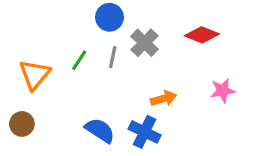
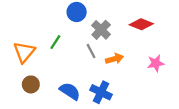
gray line: (113, 57) -> (91, 51), moved, turned -40
orange arrow: (164, 98) -> (114, 59), moved
brown circle: (22, 124) -> (31, 84), moved

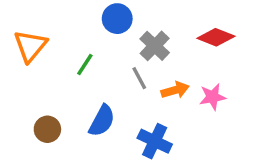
orange triangle: (24, 52) -> (30, 46), moved
pink star: (156, 63) -> (213, 97), moved
blue semicircle: (70, 91) -> (102, 121), moved, turned 85

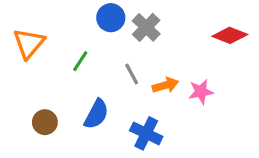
red diamond: (216, 37) -> (230, 35), moved
gray cross: (155, 46) -> (146, 27), moved

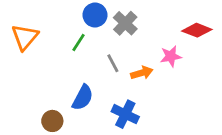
green line: (80, 61) -> (78, 43), moved
pink star: (201, 92) -> (171, 56), moved
brown circle: (45, 122) -> (52, 121), moved

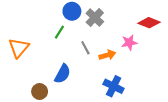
orange triangle: (25, 37) -> (19, 48), moved
blue cross: (125, 114) -> (114, 86), moved

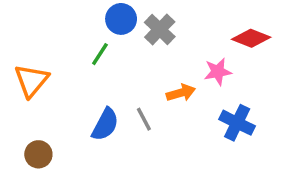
gray line: (85, 48) -> (144, 119), moved
blue cross: (114, 86) -> (237, 123), moved
brown circle: (40, 91) -> (38, 154), moved

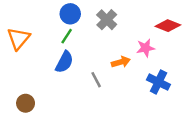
blue circle: (121, 19) -> (70, 14), moved
orange triangle: (31, 80) -> (18, 39), moved
blue semicircle: (105, 124) -> (64, 62), moved

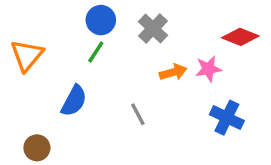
blue semicircle: (64, 62) -> (74, 101), moved
orange arrow: (121, 62) -> (173, 72), moved

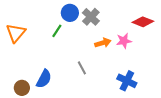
blue circle: (101, 20) -> (70, 13), moved
blue semicircle: (74, 101) -> (44, 79), moved
blue cross: (227, 118) -> (127, 81), moved

